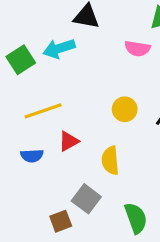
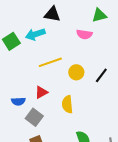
yellow line: (43, 111) -> (50, 62), moved
gray square: (86, 199) -> (34, 117), moved

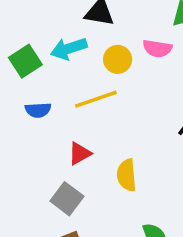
yellow circle: (76, 72) -> (118, 59), moved
blue semicircle: (18, 101) -> (38, 110), moved

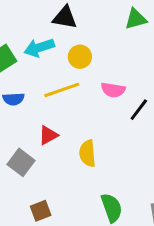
pink semicircle: (157, 49) -> (113, 90), moved
gray square: (67, 199) -> (21, 162), moved

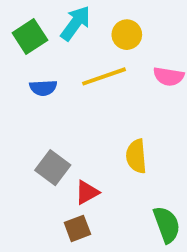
cyan arrow: (39, 48) -> (76, 23), turned 144
red triangle: (48, 135) -> (87, 192), moved

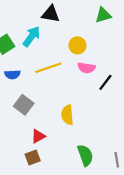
yellow circle: (127, 35) -> (77, 45), moved
gray square: (53, 168) -> (24, 105), moved

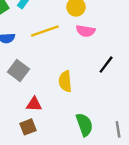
black line: (105, 82) -> (106, 65), moved
red triangle: (38, 136) -> (34, 104), turned 32

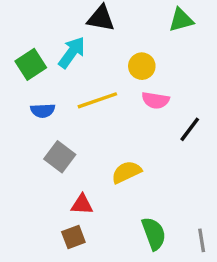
black line: (106, 65) -> (190, 129), moved
yellow semicircle: (65, 81) -> (126, 172), turned 70

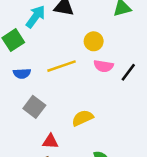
cyan arrow: (72, 52) -> (36, 17), moved
black line: (190, 129) -> (128, 72), moved

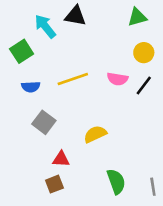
cyan arrow: (36, 17) -> (45, 26), turned -75
yellow circle: (94, 41) -> (144, 53), moved

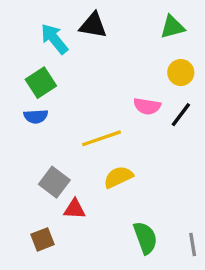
green square: (22, 51) -> (41, 83), moved
yellow line: (73, 79) -> (102, 138), moved
gray square: (44, 122) -> (54, 182), moved
brown square: (54, 184) -> (42, 239), moved

